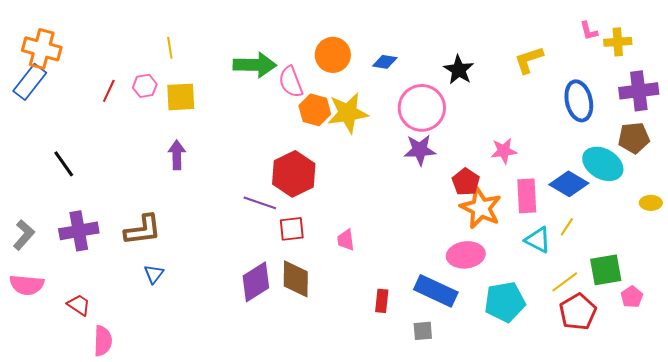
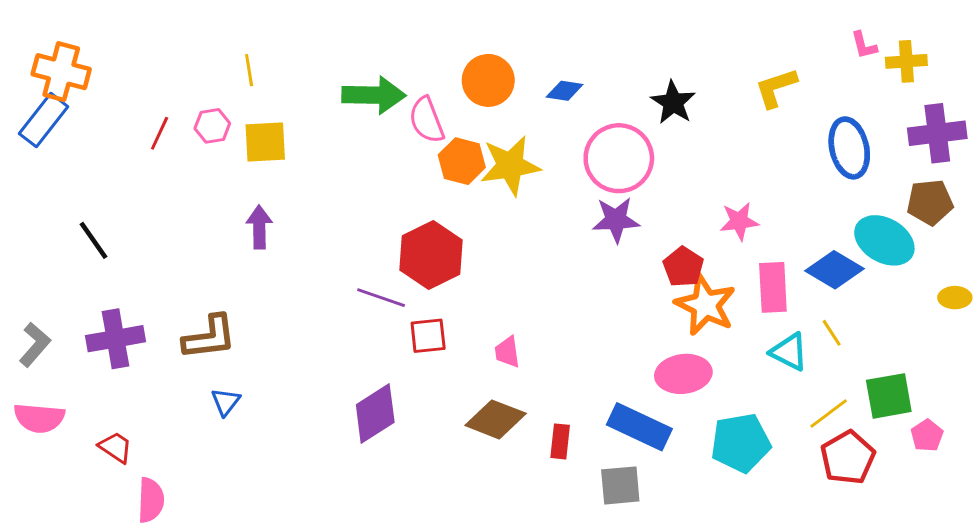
yellow line: (567, 227) -> (832, 333), turned -66
brown diamond: (296, 279) -> (496, 419), moved, turned -69
gray square: (423, 331) -> (620, 485), size x1.4

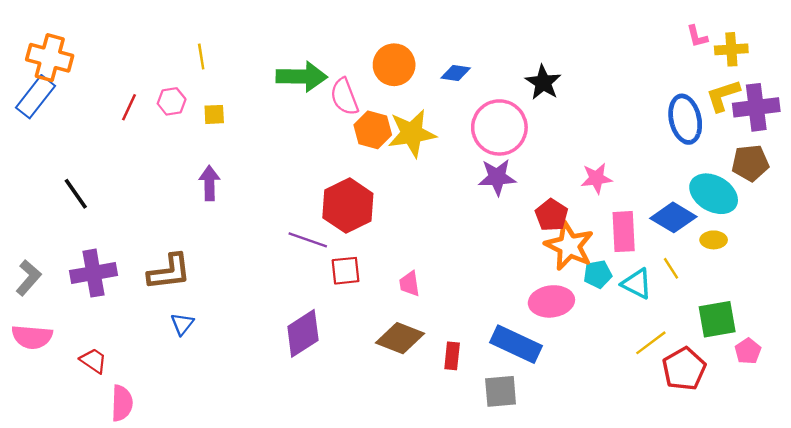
yellow L-shape: (776, 88) -> (723, 96), moved
yellow square: (265, 142) -> (214, 114), size x0.6
yellow ellipse: (955, 298) -> (714, 240), moved
yellow line: (829, 414) -> (651, 343), moved
cyan pentagon: (741, 443) -> (598, 274), moved, size x0.6

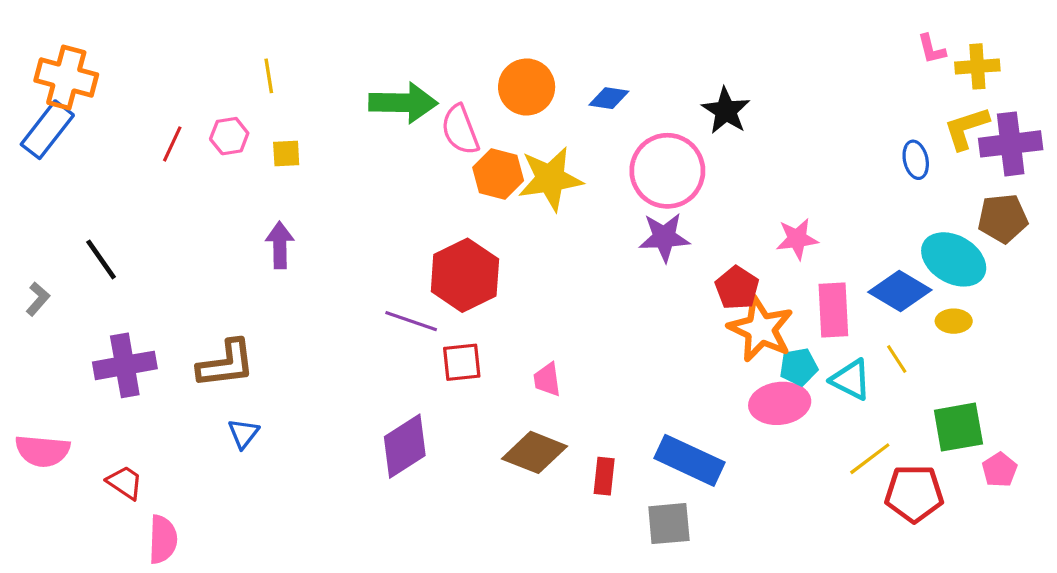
blue ellipse: (685, 119) -> (916, 160), size x0.6
gray L-shape: (28, 278) -> (38, 299), moved, size x0.7
pink ellipse: (551, 301) -> (780, 403), moved
red pentagon: (684, 369) -> (914, 494), turned 30

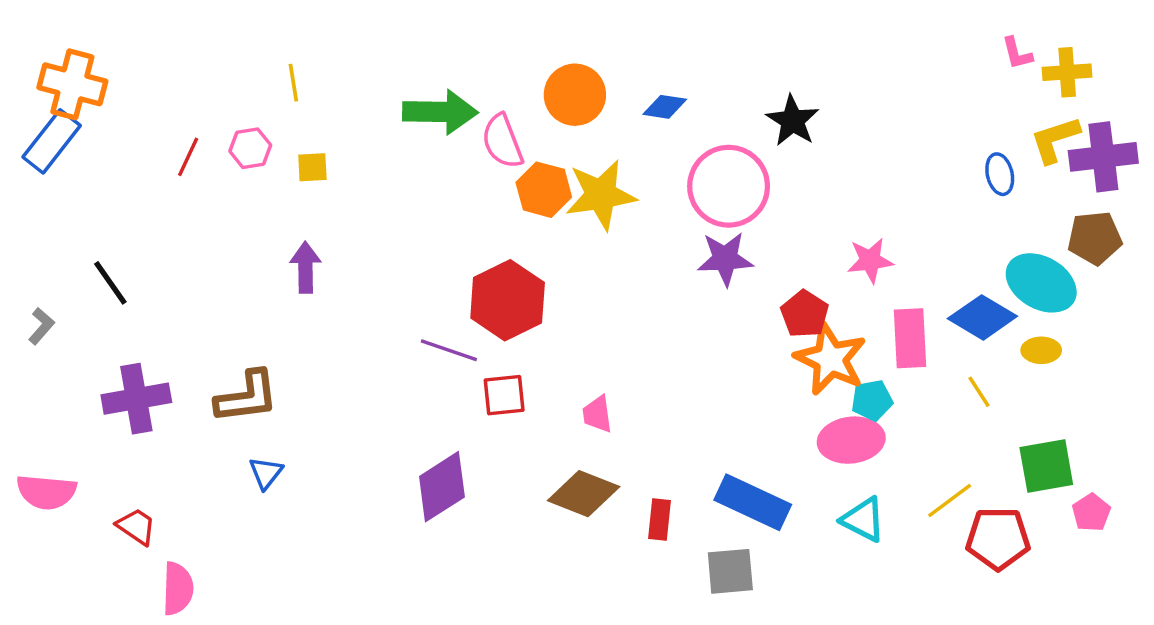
cyan triangle: (851, 380) -> (863, 520), moved

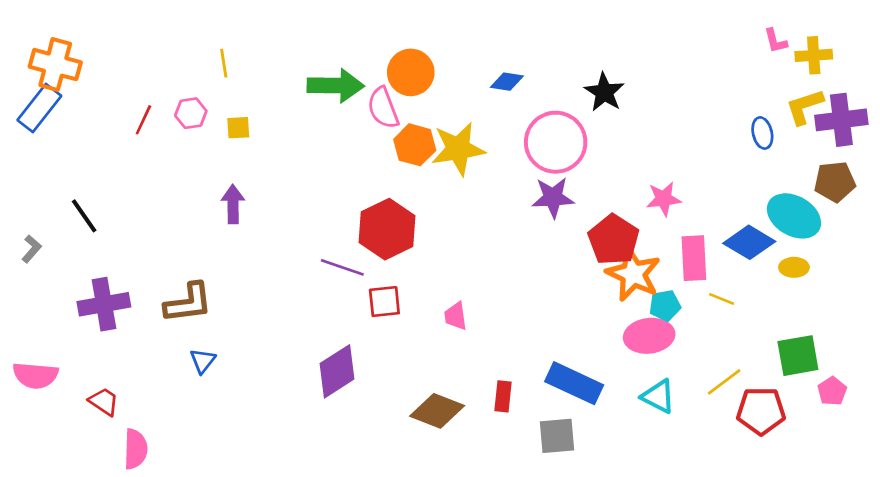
orange circle: (575, 95) -> (411, 72), moved
red pentagon: (805, 314) -> (614, 240), size x1.4
yellow line: (979, 392) -> (722, 299), moved, turned -35
brown diamond: (584, 494) -> (437, 411), moved

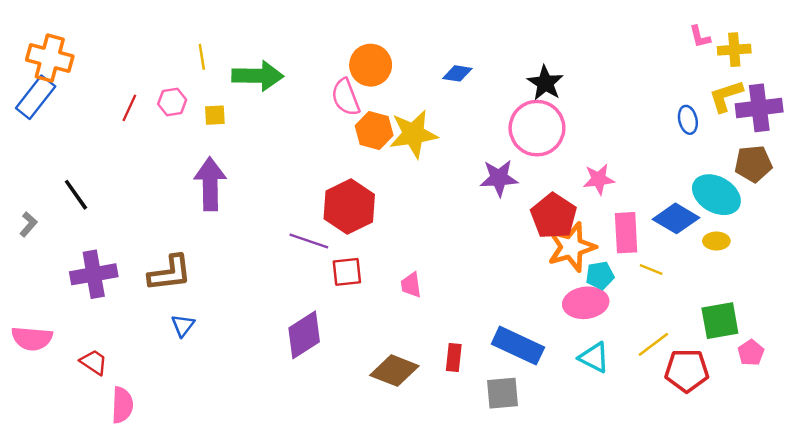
green arrow: (336, 86) -> (258, 76), moved
pink circle: (556, 142) -> (537, 128), moved
purple arrow: (233, 204) -> (210, 184), size x1.5
orange star: (633, 274) -> (571, 247), turned 30

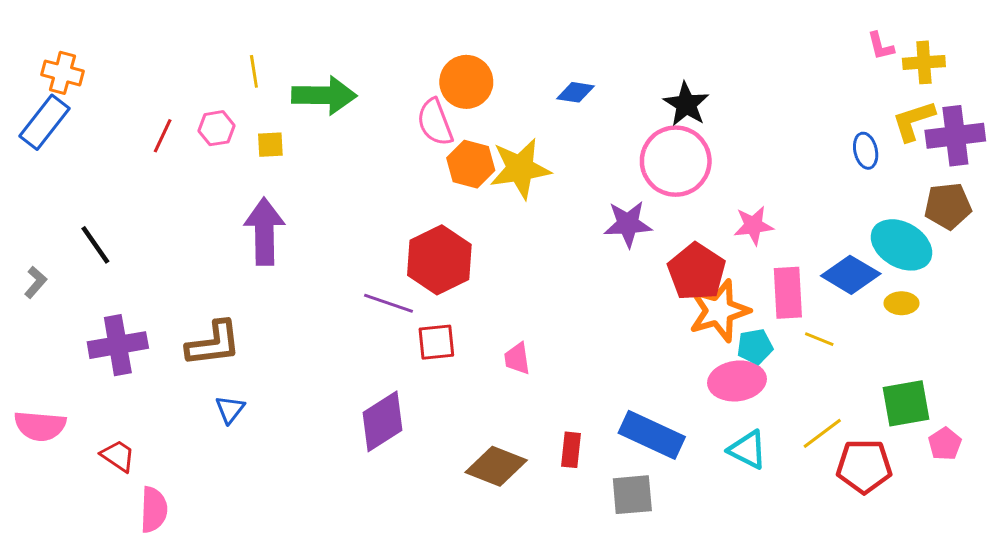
orange cross: (50, 58) -> (62, 73), size x0.7

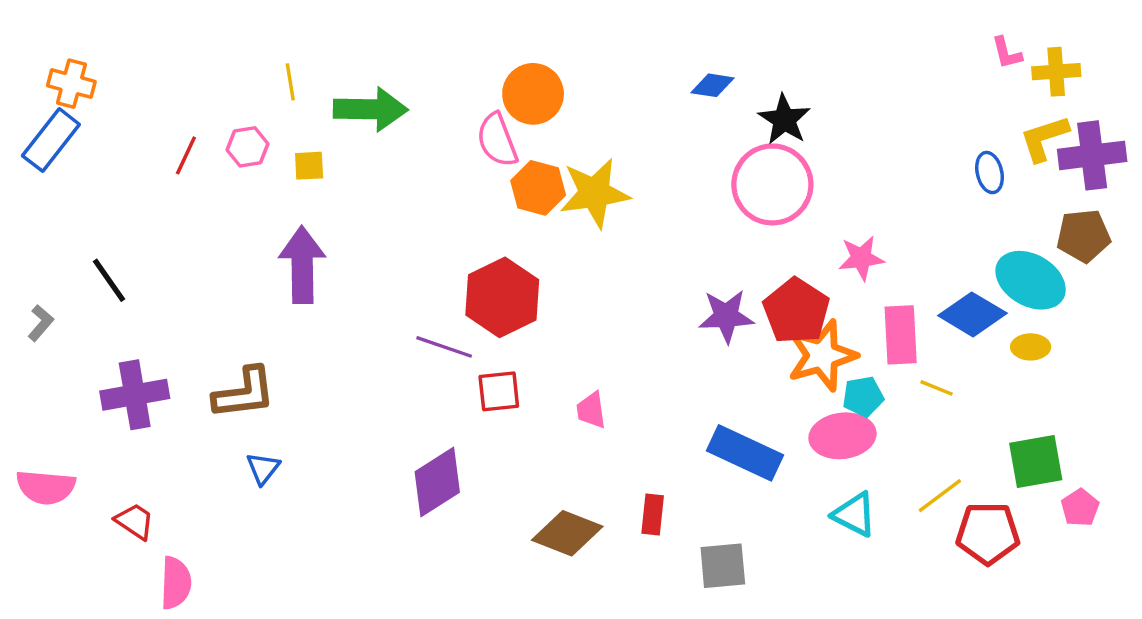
blue diamond: (575, 92) -> (713, 85), moved
purple star: (628, 224) -> (726, 316), moved
blue rectangle: (652, 435) -> (745, 453), moved

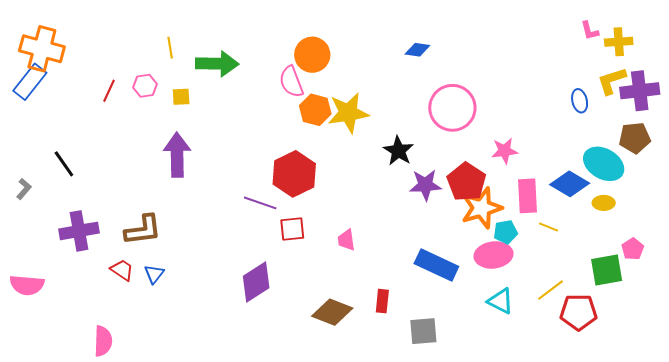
orange cross: (71, 84) -> (42, 49), size x1.6
black star: (784, 120) -> (398, 151), moved
pink pentagon: (1080, 508) -> (633, 249), moved
red trapezoid: (135, 521) -> (122, 270), moved

